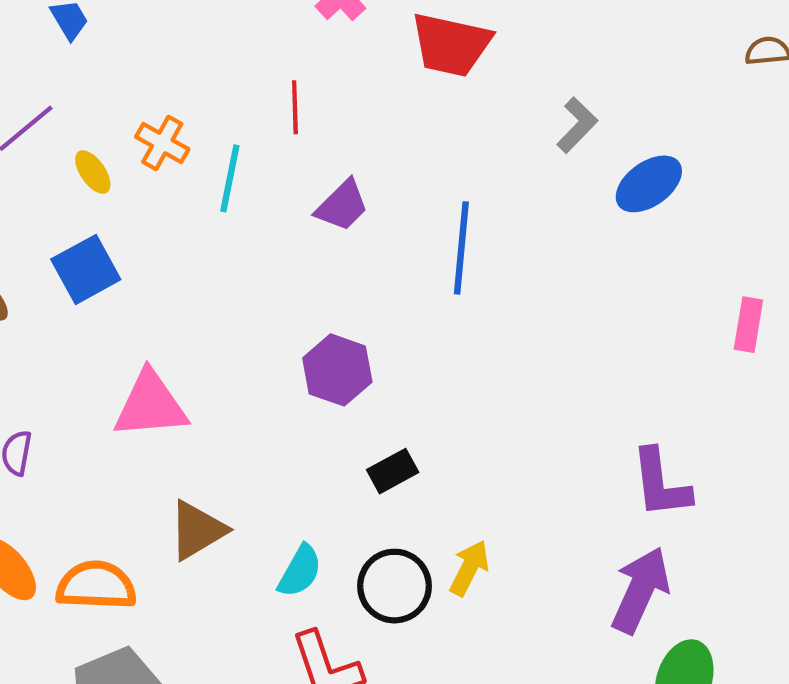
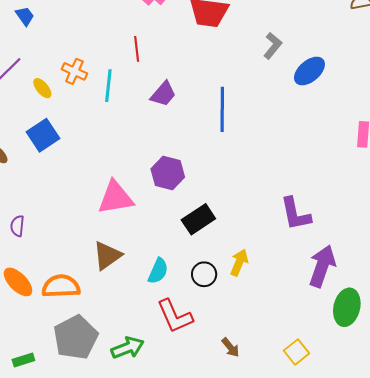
pink triangle: (150, 405) -> (116, 198), moved
black rectangle: (393, 471) -> (198, 219), size x1.4
purple L-shape: (661, 483) -> (295, 214), moved
black circle: (395, 586) -> (204, 274), size x0.7

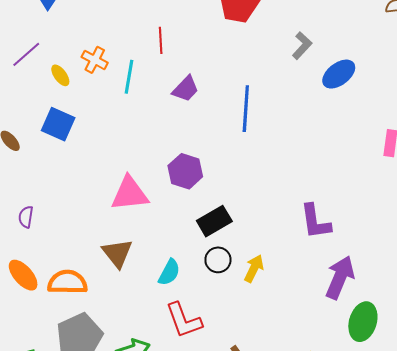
blue square: (43, 135) -> (58, 124), turned -36
brown triangle: (107, 256) -> (117, 253), turned -36
black circle: (204, 274) -> (218, 260), moved

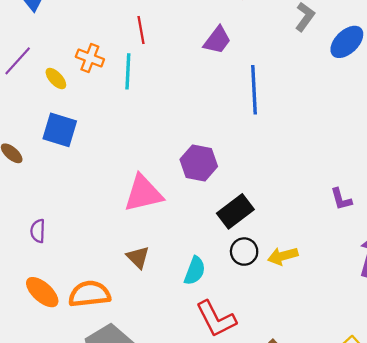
red line: (161, 40) -> (141, 30), moved
purple trapezoid: (186, 89) -> (217, 40), moved
purple L-shape: (315, 222) -> (341, 199), size x0.6
brown triangle: (117, 253) -> (138, 257), size x0.7
yellow arrow: (254, 269) -> (283, 256), turned -124

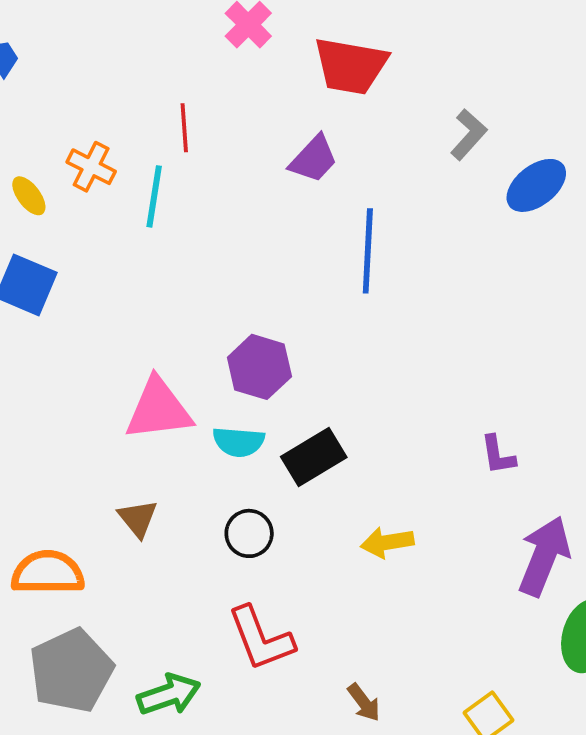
black circle: (244, 252) -> (249, 533), moved
cyan semicircle: (195, 271) -> (239, 442), moved, turned 68

